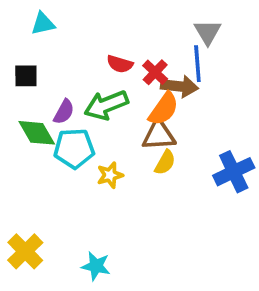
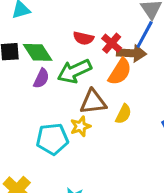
blue line: (197, 64) -> (145, 35), turned 36
green diamond: (37, 133) -> (38, 52), moved
brown triangle: (159, 135) -> (93, 102), moved
cyan pentagon: (74, 148) -> (52, 139), moved

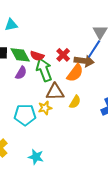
red semicircle: (83, 38) -> (37, 56), moved
red cross: (112, 43) -> (63, 55), moved
green arrow: (74, 71) -> (44, 70), turned 90

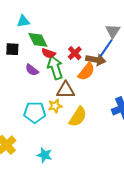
green diamond: (20, 55) -> (38, 40), moved
purple semicircle: (21, 73) -> (32, 70), turned 96
yellow semicircle: (75, 102) -> (78, 117), moved, size x1.5

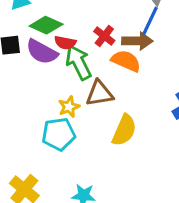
green diamond: (38, 40) -> (46, 25), turned -30
purple semicircle: (32, 70) -> (42, 52), moved, size x1.5
orange semicircle: (86, 72) -> (126, 61), turned -96
yellow star: (55, 106) -> (69, 107), moved

